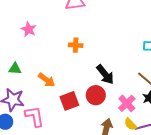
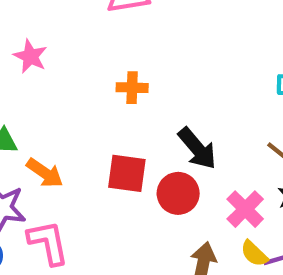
orange arrow: (47, 80) -> (45, 173), moved
red square: (69, 101) -> (127, 173), moved, turned 30

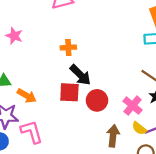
black arrow: (197, 148) -> (80, 75), moved

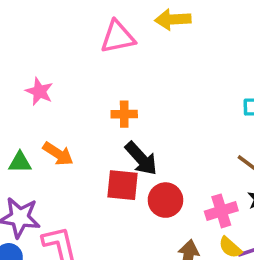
orange arrow: (27, 96) -> (58, 154), moved
pink cross: (133, 106) -> (221, 211), turned 30

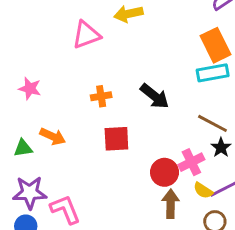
black arrow: (141, 158) -> (155, 96), moved
red square: (122, 185) -> (116, 139), moved
red circle: (165, 200) -> (165, 172), moved

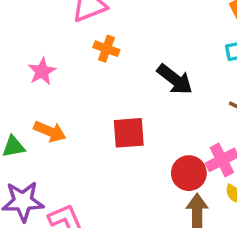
pink star: (30, 88) -> (42, 71), moved, turned 30
orange cross: (101, 96) -> (106, 49), moved, turned 30

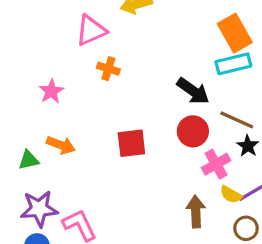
black arrow: (175, 79) -> (193, 91), moved
red circle: (189, 173) -> (193, 131), moved

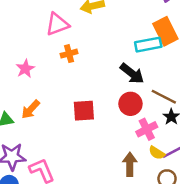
cyan rectangle: (233, 64) -> (148, 45), moved
orange cross: (108, 69) -> (69, 54), turned -35
orange arrow: (61, 145) -> (31, 109), turned 110

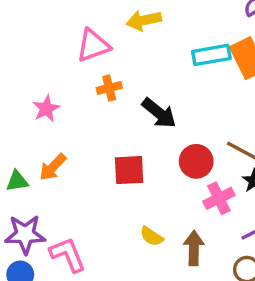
cyan rectangle: (148, 45) -> (211, 55), moved
black arrow: (132, 73) -> (159, 113), moved
yellow semicircle: (157, 153) -> (152, 236), moved

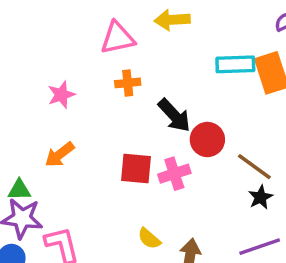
red circle: (196, 161) -> (207, 140), moved
green triangle: (17, 181) -> (19, 190), moved
pink cross: (219, 198) -> (174, 174), moved

